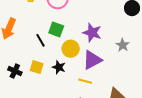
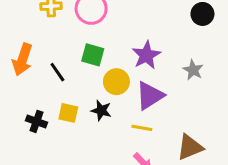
purple star: (92, 33) -> (146, 55), turned 30
black line: (40, 40) -> (57, 72), moved

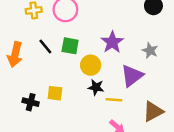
black line: (57, 72) -> (45, 47), moved
purple triangle: (150, 96) -> (132, 76), moved
black star: (101, 111) -> (96, 87), moved

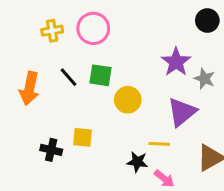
purple star: (112, 42) -> (176, 62), moved
black star: (96, 87) -> (137, 162), moved

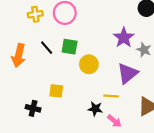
black cross: (51, 150) -> (33, 108), moved

